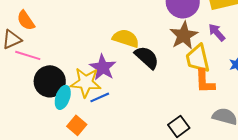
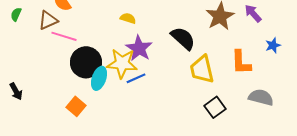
yellow semicircle: (126, 38) -> (128, 18), moved, size x0.6
yellow trapezoid: (198, 58) -> (202, 69), moved
orange square: (77, 125) -> (76, 106), moved

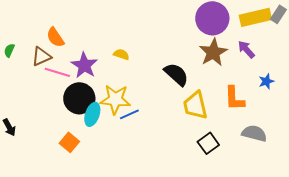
purple star: (139, 48) -> (84, 65), moved

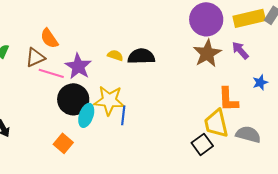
black semicircle: (176, 74) -> (141, 56), moved, turned -44
yellow trapezoid: (195, 105) -> (216, 123), moved
blue line: (129, 114) -> (123, 115), turned -60

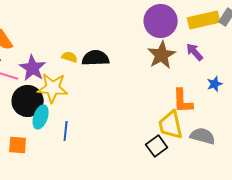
yellow star: (109, 100) -> (53, 88), moved
blue line: (123, 115) -> (66, 131), moved
orange square: (63, 143) -> (18, 145), turned -36

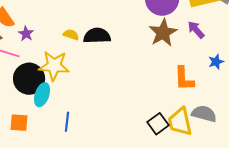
purple star: (33, 68) -> (26, 34), moved, size x0.6
yellow trapezoid: (171, 125) -> (180, 122), moved
blue line: (66, 131) -> (67, 122), moved

